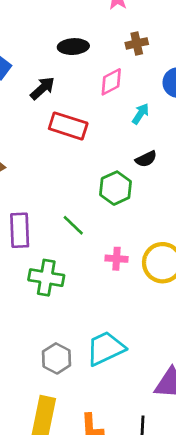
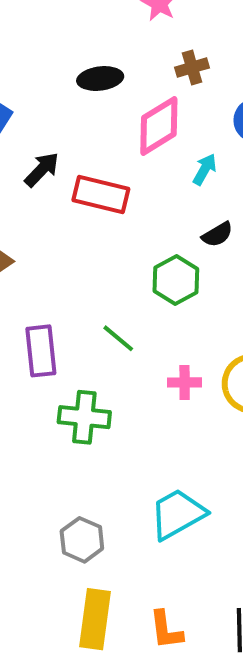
pink diamond: (111, 82) -> (159, 126), size x1.4
black arrow: (43, 88) -> (42, 170), moved
gray hexagon: (57, 358) -> (82, 540), moved

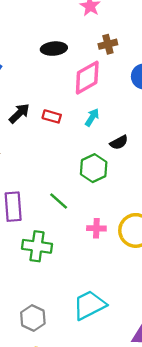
cyan arrow: (205, 169) -> (92, 117), moved
black arrow: (42, 170) -> (19, 113), moved
red rectangle: (101, 195) -> (52, 116), size x0.6

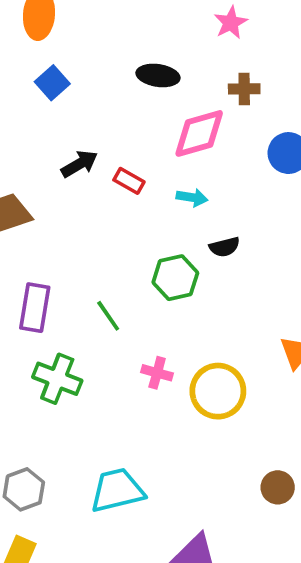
cyan arrow: (92, 117) -> (192, 197), turned 54

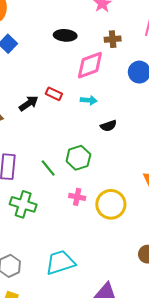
black arrow: (79, 164) -> (29, 103), moved
green hexagon: (175, 278) -> (78, 158), moved

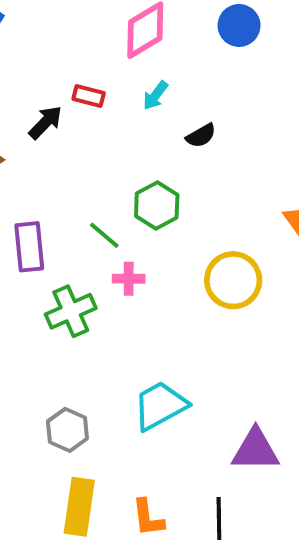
cyan arrow: (89, 100) -> (155, 95), turned 133
pink cross: (77, 197) -> (129, 279), moved
green cross: (23, 204) -> (71, 311), turned -30

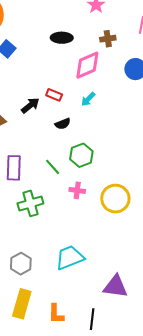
black semicircle: (201, 136) -> (63, 124), moved
pink cross: (129, 279) -> (77, 190), moved

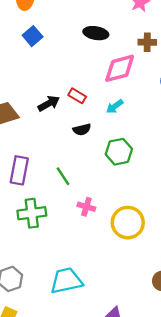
green hexagon: (81, 155) -> (119, 152), moved

